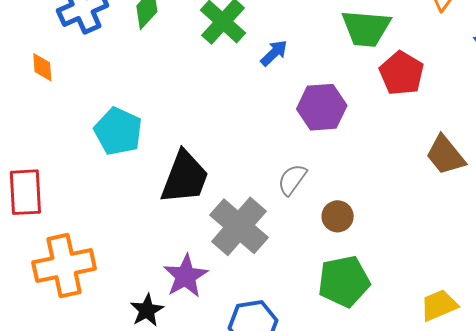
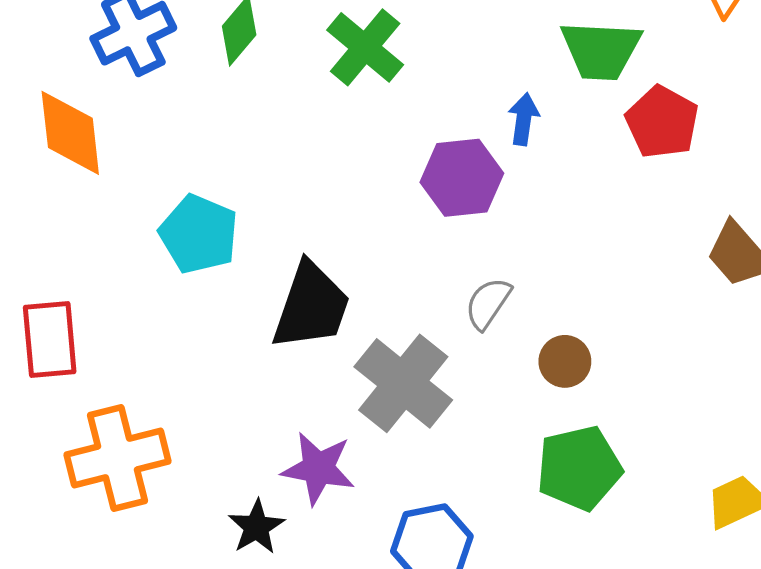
blue arrow: (274, 53) -> (524, 119), moved, turned -36
orange diamond: (42, 67) -> (70, 133), size x1.8
purple hexagon: (322, 107) -> (462, 178), moved
purple star: (186, 276) -> (318, 468), turned -30

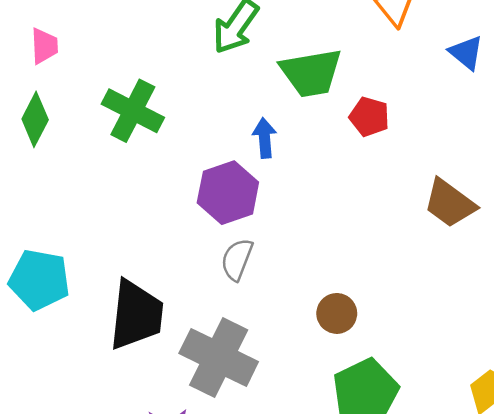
red pentagon: (662, 122) -> (369, 117), size x0.7
gray semicircle: (488, 303) -> (237, 259), moved

